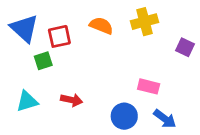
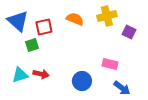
purple square: (185, 47) -> (129, 32), moved
red arrow: (72, 100) -> (41, 74), moved
blue circle: (124, 116) -> (82, 81), moved

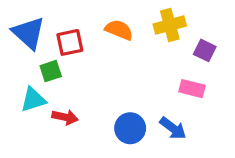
pink rectangle: (110, 64) -> (192, 89), moved
cyan triangle: (20, 75) -> (33, 100), moved
blue arrow: (122, 88) -> (173, 128), moved

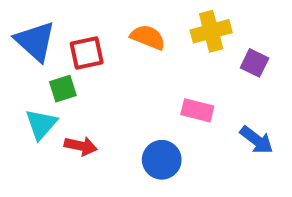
pink rectangle: (192, 89) -> (197, 110), moved
cyan triangle: (33, 100) -> (41, 124), turned -32
blue arrow: (173, 128) -> (257, 140), moved

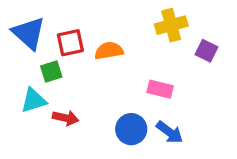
orange semicircle: (148, 37) -> (109, 51), moved, turned -32
cyan triangle: (41, 124) -> (34, 100), turned 32
blue arrow: (257, 140) -> (170, 132), moved

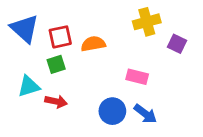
green square: (51, 71) -> (56, 64), moved

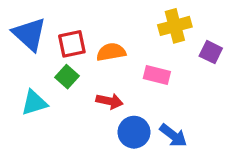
green square: (56, 64) -> (67, 77), turned -30
pink rectangle: (137, 77) -> (157, 75), moved
red arrow: (56, 101) -> (109, 101), moved

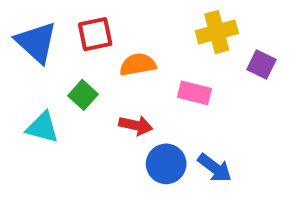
red square: (72, 44) -> (95, 34), moved
cyan triangle: (34, 103) -> (42, 127), turned 32

